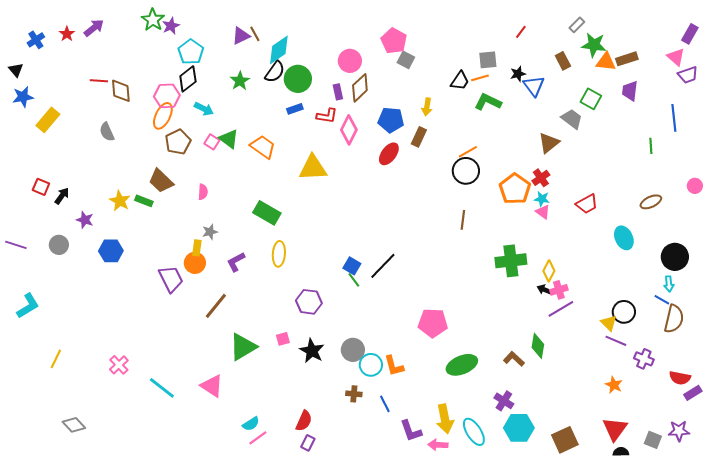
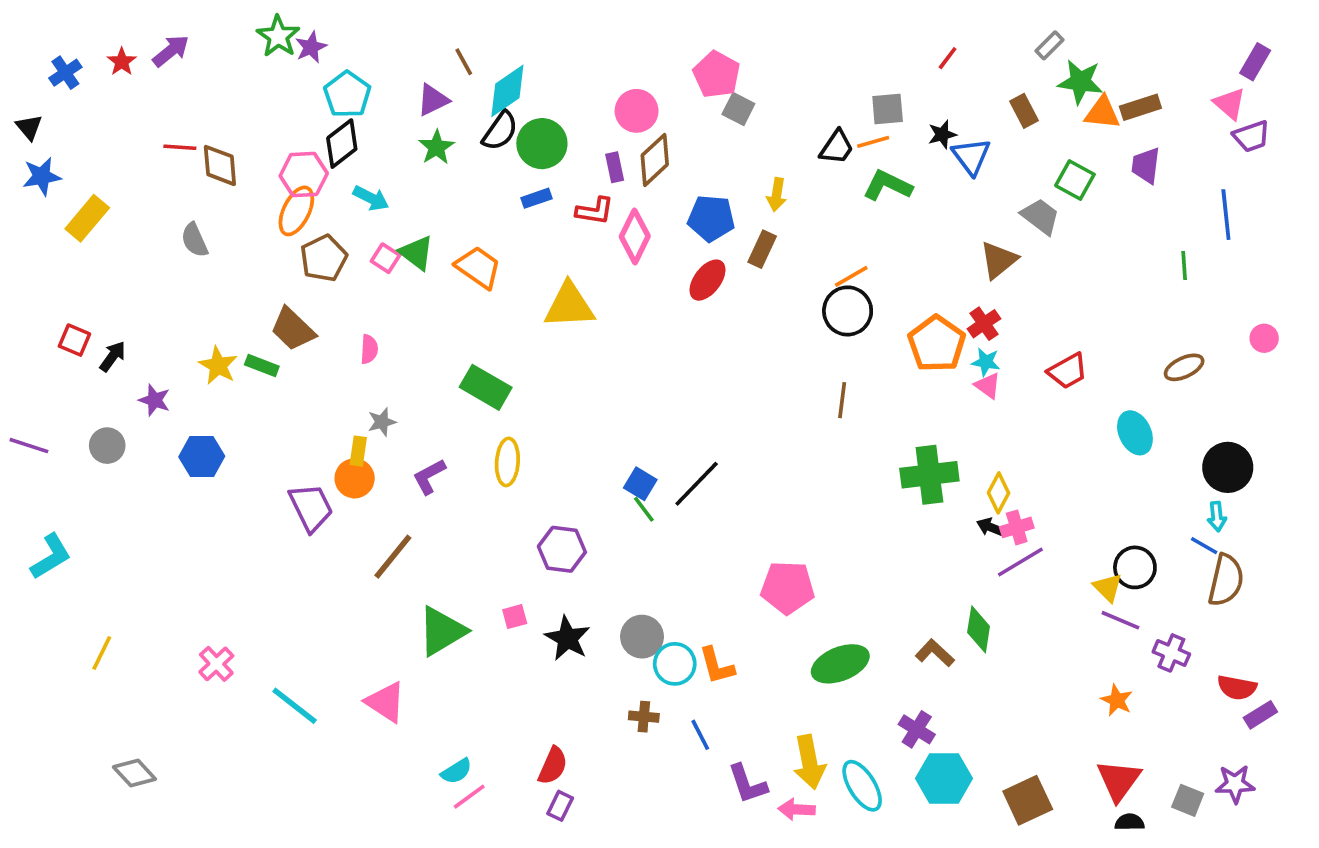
purple triangle: (241, 36) -> (433, 100), moved

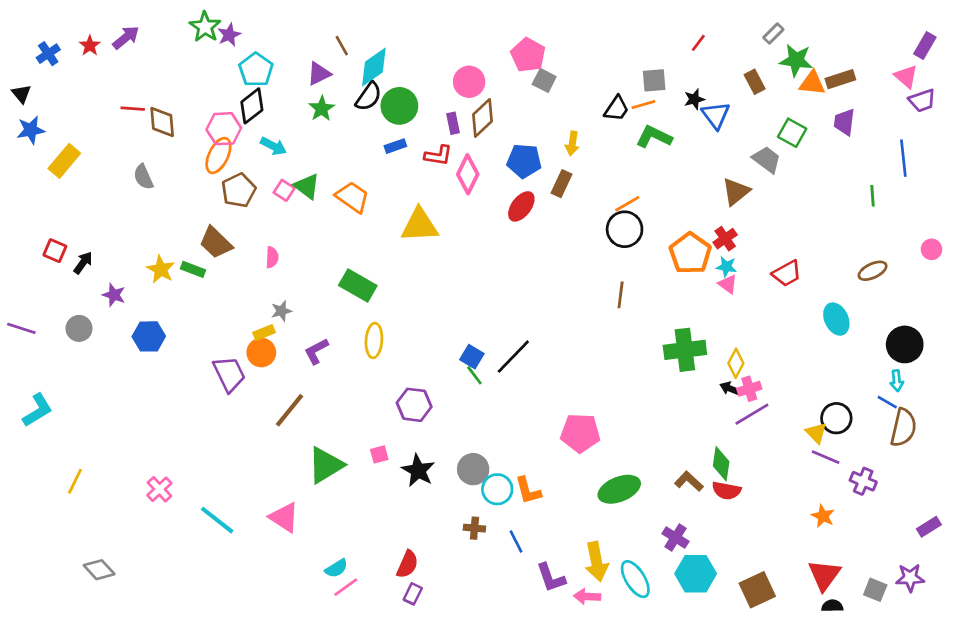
yellow rectangle: (358, 451) -> (264, 332), turned 60
red semicircle: (1237, 688) -> (726, 491), moved

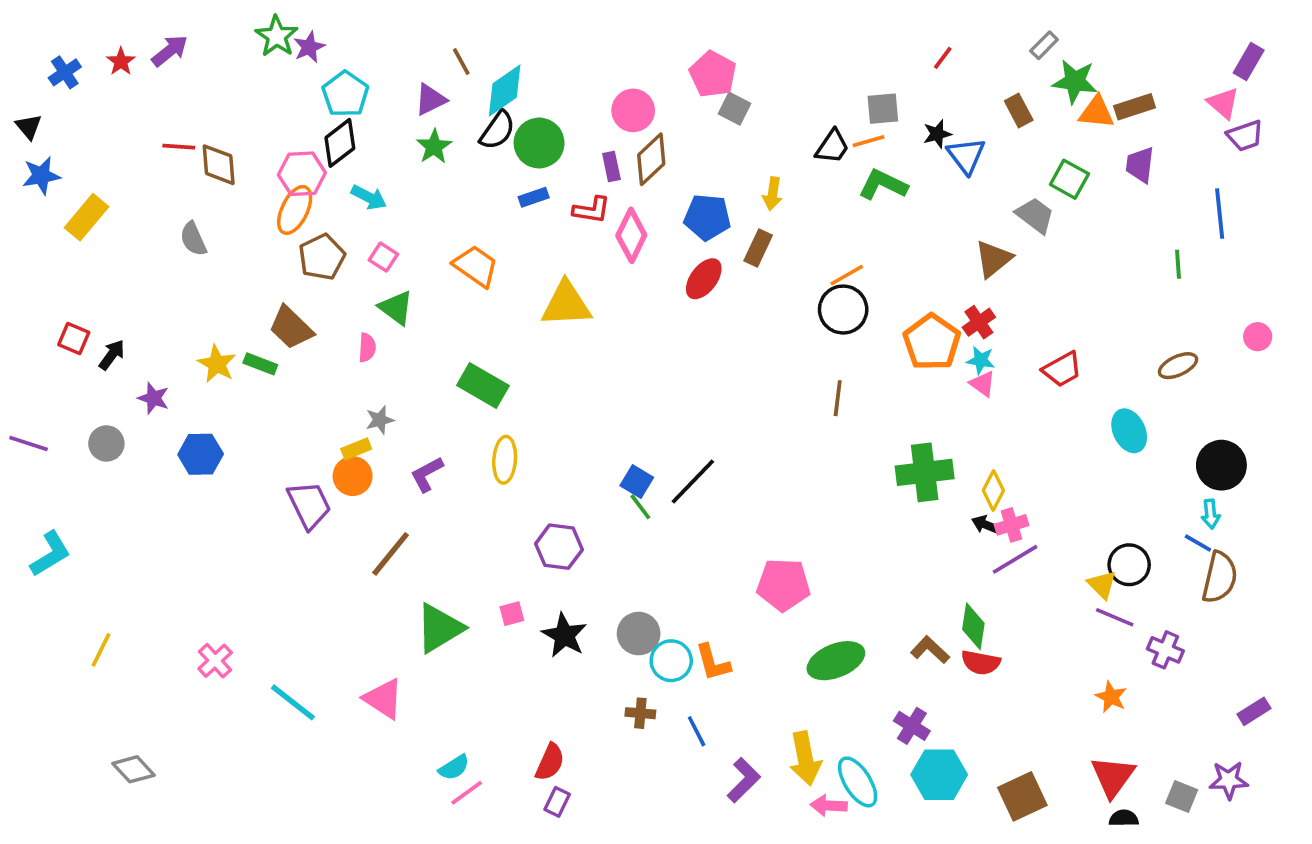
green triangle: (307, 186) -> (396, 308), moved
purple L-shape: (551, 578) -> (744, 780), turned -116
pink arrow: (587, 596) -> (829, 805), moved

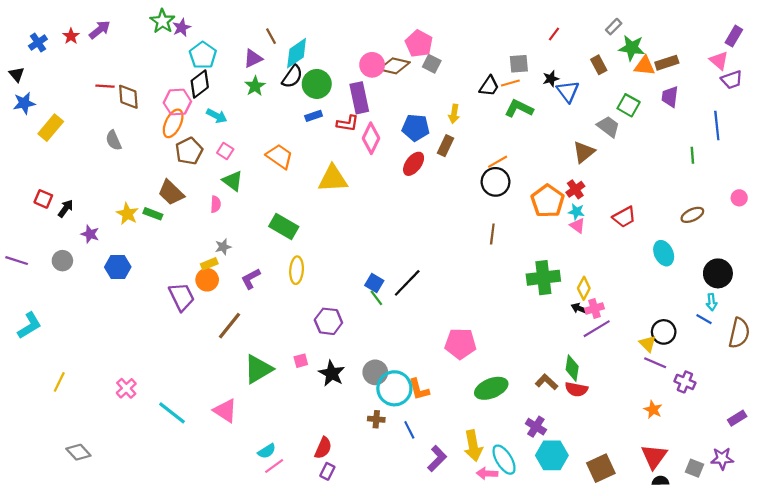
brown diamond: (651, 159) -> (394, 66), moved, turned 56
purple rectangle: (611, 167) -> (359, 98), size x1.8
brown semicircle: (1220, 577) -> (739, 333), moved
cyan circle: (671, 661) -> (394, 388), size x1.4

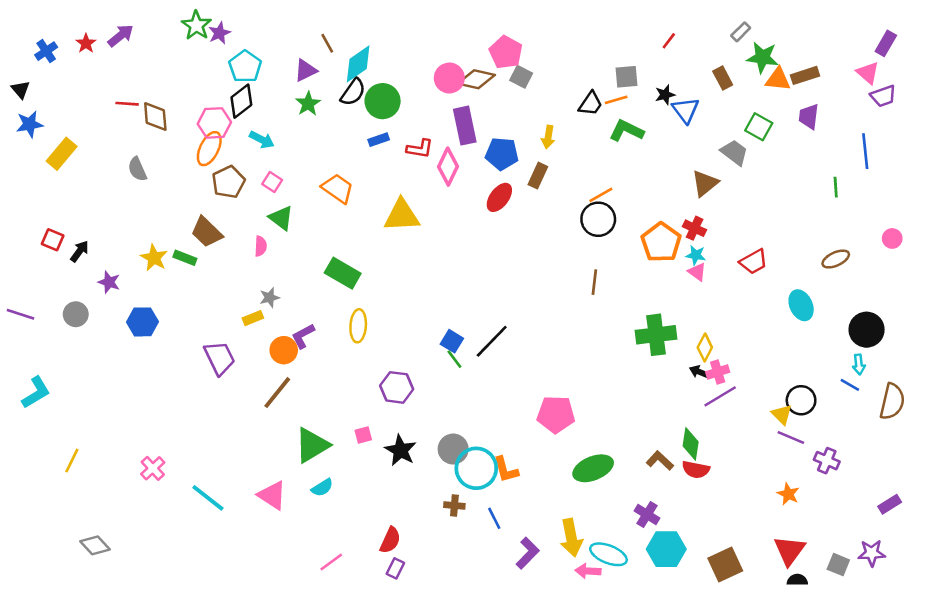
purple rectangle: (359, 98) -> (465, 126), moved
red cross: (575, 189) -> (695, 228), turned -30
orange circle: (207, 280) -> (284, 350), moved
cyan semicircle: (267, 451) -> (322, 488), moved
cyan ellipse: (504, 460) -> (608, 554), turned -36

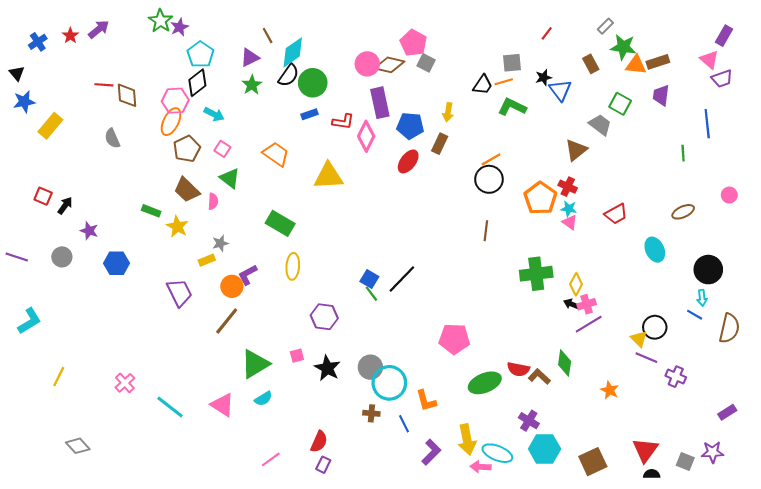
brown trapezoid: (207, 232) -> (187, 190), moved
yellow star: (154, 258) -> (177, 227), moved
orange L-shape: (506, 470) -> (426, 401), moved
red semicircle: (696, 470) -> (518, 369), moved
orange star: (788, 494) -> (610, 390), moved

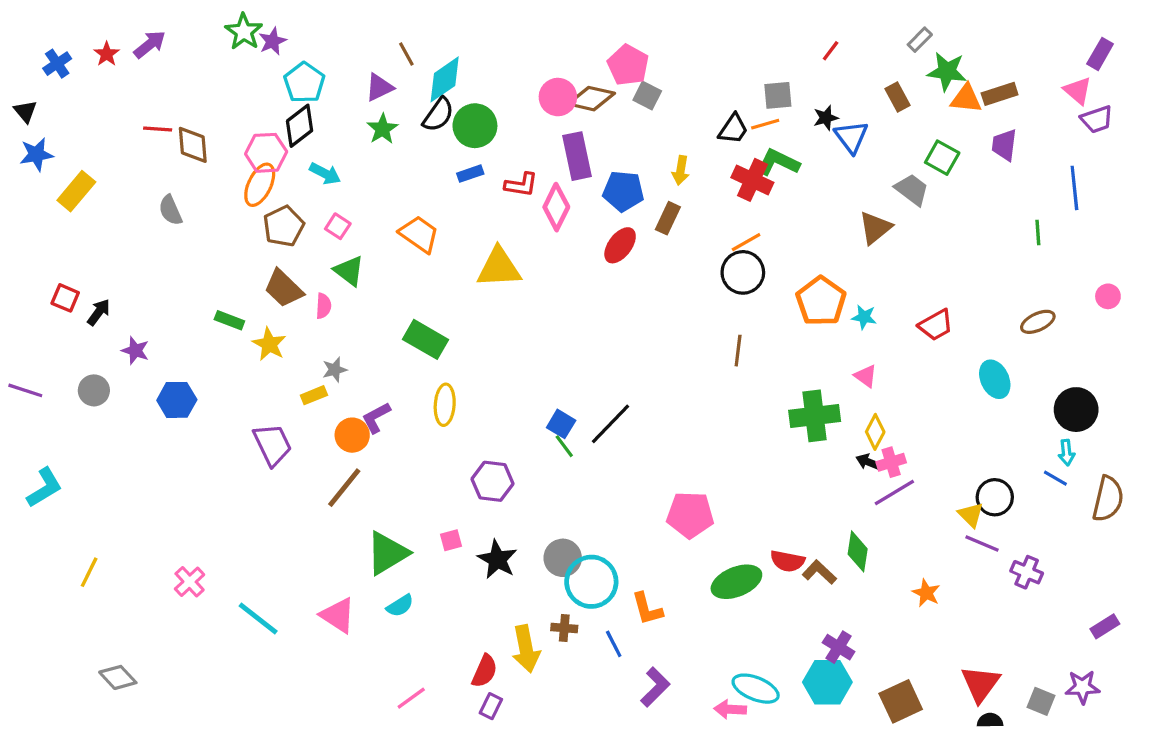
red cross: (568, 187) -> (752, 180), moved, size x1.4
pink triangle: (570, 222) -> (866, 376), moved
purple cross: (529, 421) -> (839, 647), moved
yellow arrow: (467, 440) -> (526, 649), moved

